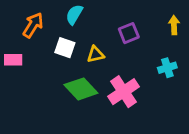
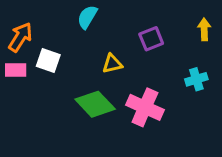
orange arrow: (33, 25) -> (20, 37), moved
white square: (65, 48) -> (48, 61), moved
pink cross: (123, 92) -> (145, 107), turned -32

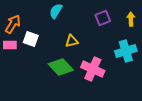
purple square: (151, 39) -> (103, 18), moved
cyan cross: (196, 79) -> (126, 51), size x1.5

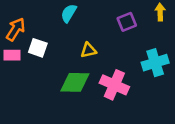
yellow arrow: (131, 19) -> (160, 12), moved
green diamond: (61, 67) -> (75, 82), turned -45

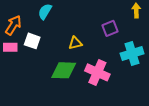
cyan semicircle: (69, 13) -> (45, 11), moved
purple square: (127, 22) -> (110, 28), moved

